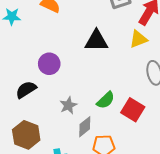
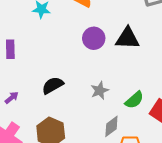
purple circle: (49, 64) -> (94, 38), moved
gray star: (68, 105) -> (100, 90), moved

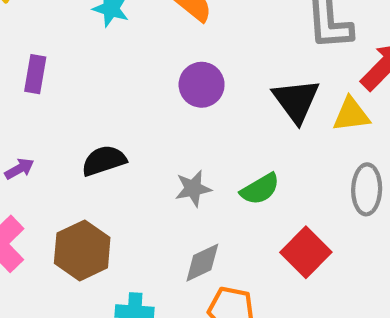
black triangle: (128, 38) -> (296, 101), moved, turned 40
green semicircle: (134, 100) -> (260, 189), moved

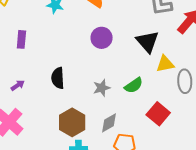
yellow triangle: (351, 115) -> (165, 64), moved
black semicircle: (104, 161) -> (58, 78), turned -70
brown hexagon: (82, 250) -> (72, 122), moved

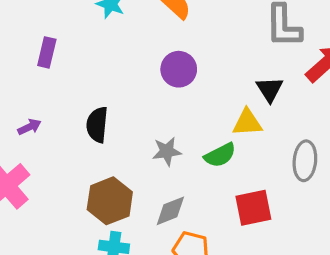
black triangle: (147, 42) -> (270, 89), moved, size x0.7
yellow triangle: (165, 64) -> (247, 123), moved
red square: (158, 114) -> (253, 208), turned 30

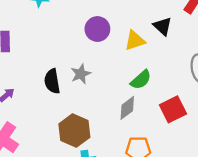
yellow triangle: (247, 123) -> (135, 41), moved
gray star: (167, 151) -> (81, 74), moved
gray diamond: (170, 211) -> (127, 108), moved

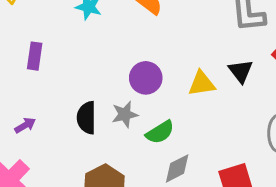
purple circle: (97, 29) -> (146, 78), moved
green semicircle: (141, 80) -> (160, 132), moved

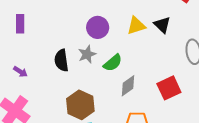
black triangle: (241, 71) -> (162, 25), moved
purple arrow: (25, 125) -> (20, 72), turned 72

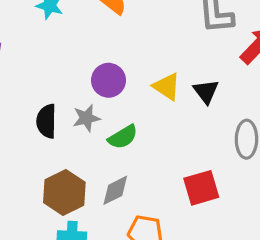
yellow triangle: (136, 26) -> (167, 87), turned 42
gray diamond: (128, 86) -> (115, 190), moved

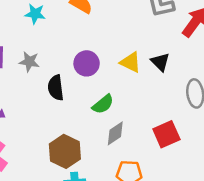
gray star: (86, 118) -> (29, 62), moved, turned 30
black semicircle: (46, 121) -> (56, 88), moved
gray diamond: (115, 190) -> (115, 133), moved

